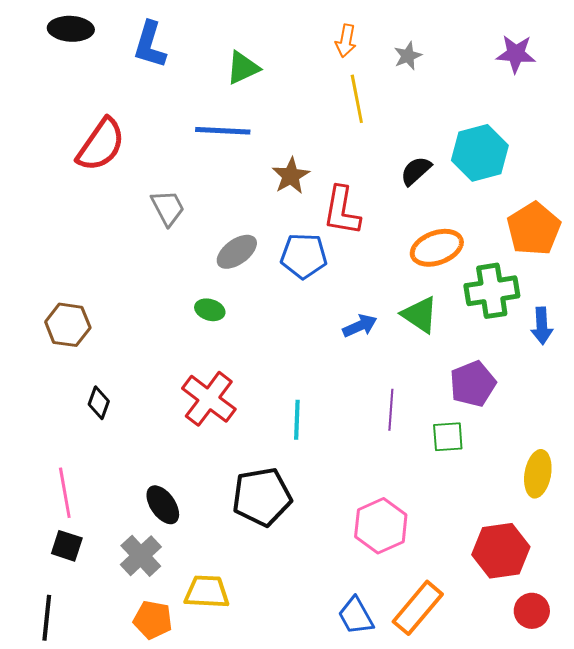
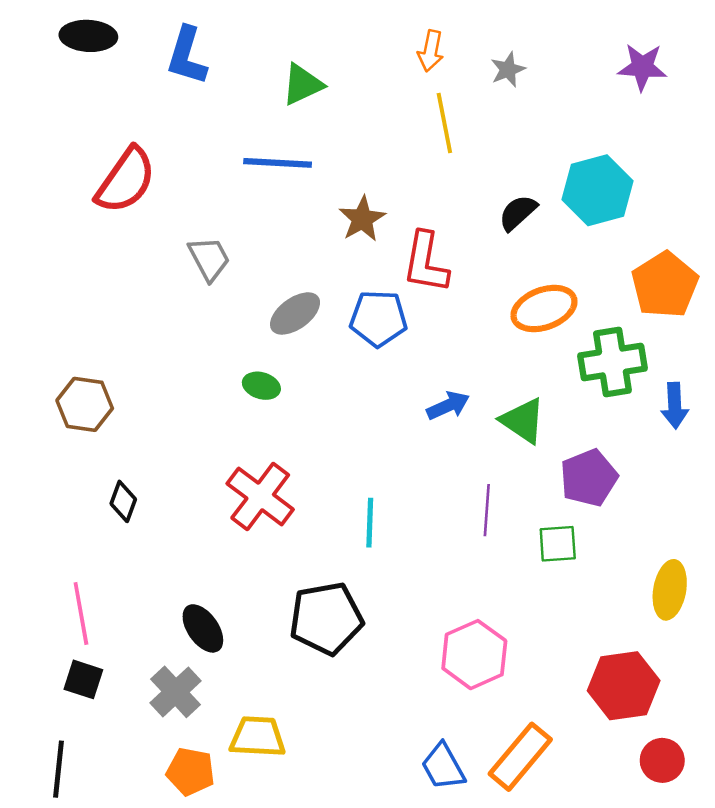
green triangle: (420, 315) -> (523, 421), moved

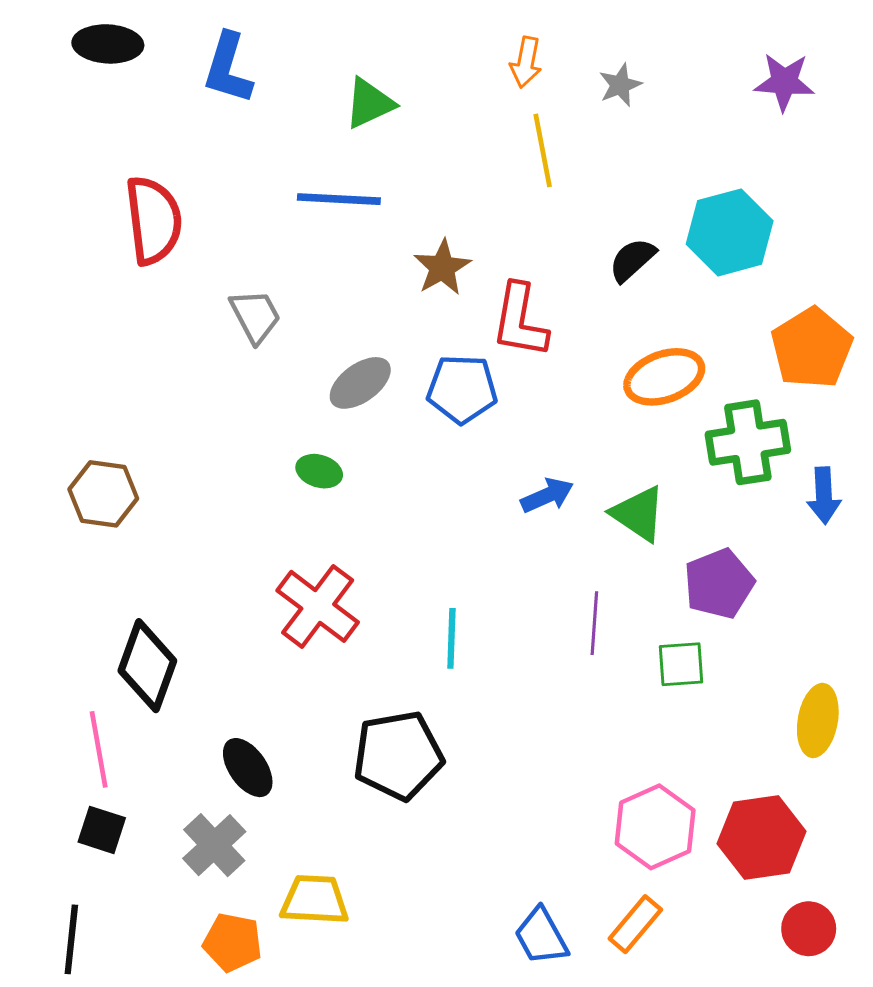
red semicircle: (126, 180) -> (153, 220), turned -42
black diamond: (123, 501) -> (147, 666), moved, size x1.8
pink hexagon: (474, 655) -> (655, 827), moved
orange rectangle: (520, 757) -> (635, 924), size x0.7

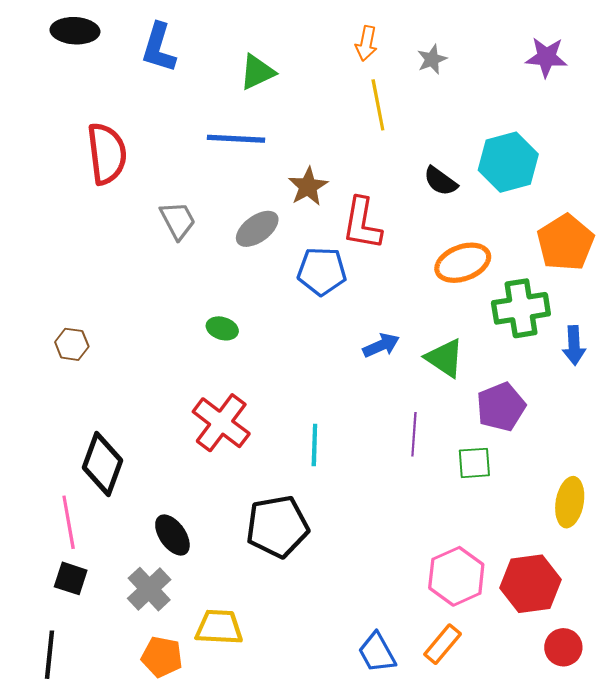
black semicircle: (632, 260) -> (440, 181), turned -102
gray ellipse: (360, 383) -> (257, 229), moved
brown hexagon: (103, 494) -> (72, 344), size x0.7

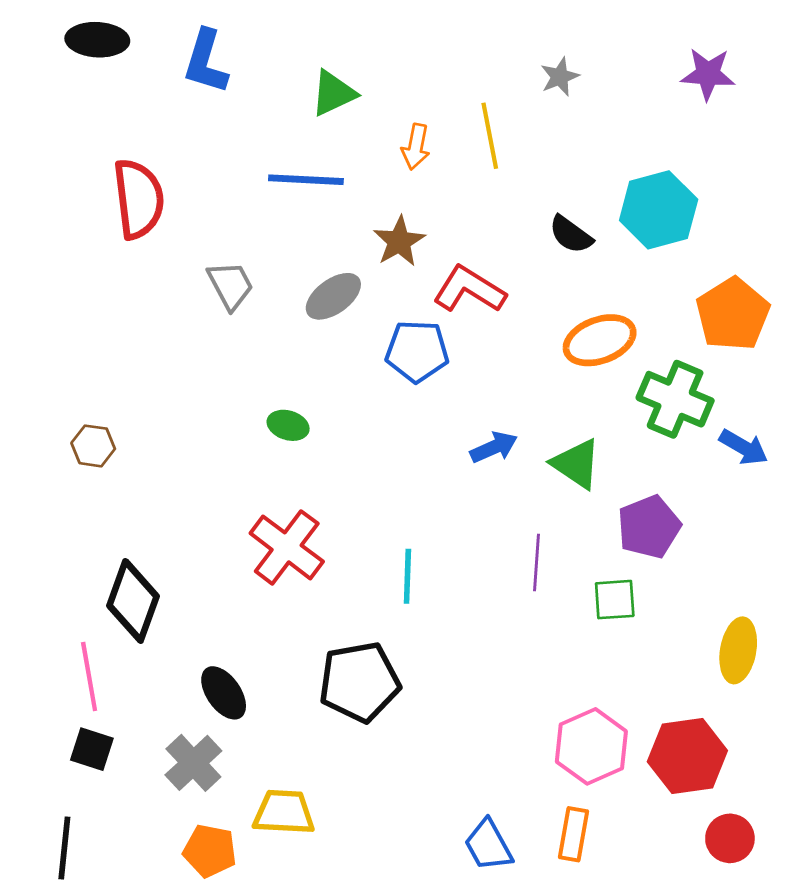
orange arrow: (366, 43) -> (416, 147), moved
red L-shape: (362, 224) -> (469, 289), turned 112
green cross: (521, 308) -> (675, 399), turned 32
blue arrow: (574, 345) -> (744, 447), turned -57
orange rectangle: (443, 644) -> (574, 834), turned -30

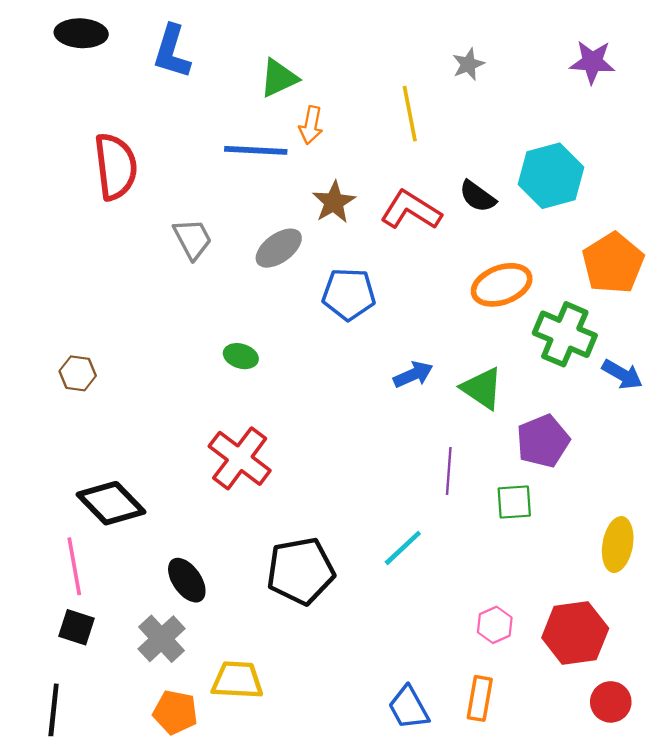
orange arrow: (416, 147) -> (311, 125), moved
red L-shape: (469, 289) -> (411, 210), moved
cyan line: (407, 576) -> (403, 548), moved, turned 45
black diamond: (133, 601) -> (111, 503), turned -64
pink hexagon: (591, 746) -> (495, 625), size x0.6

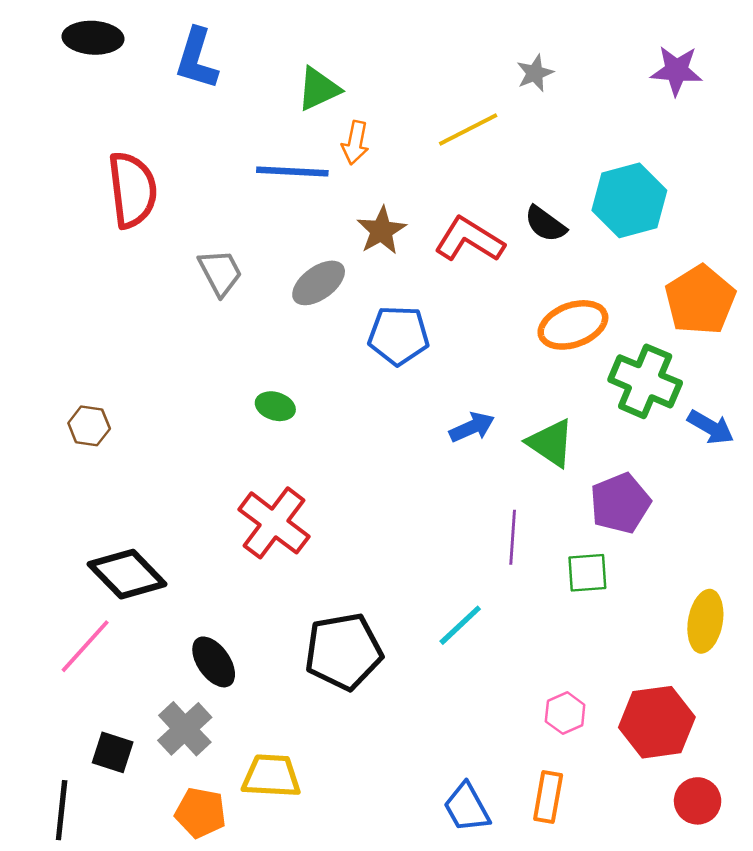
yellow line: (410, 114) -> (468, 130), turned 74
pink line: (74, 566) -> (85, 646), turned 52
black square: (77, 627) -> (113, 752), moved

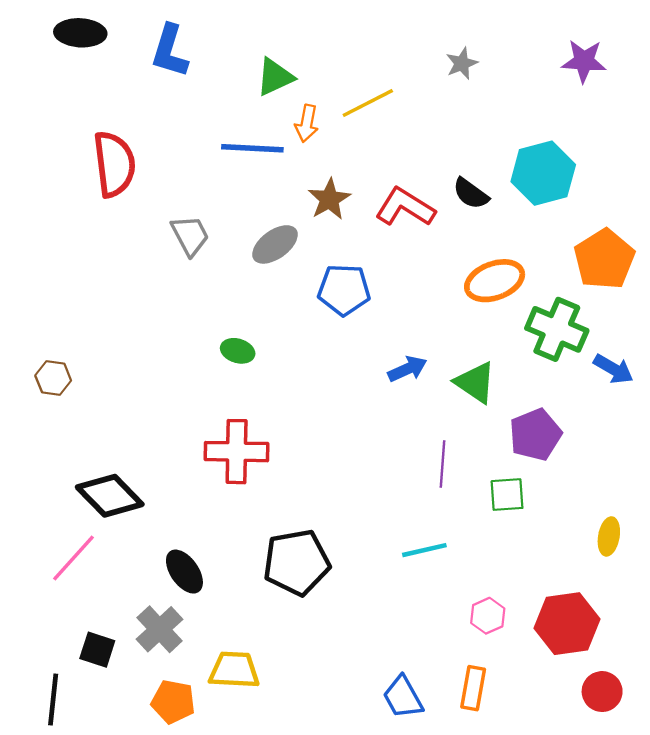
yellow line: (468, 130) -> (368, 103), moved
brown hexagon: (89, 426) -> (53, 378), moved
red cross: (274, 523) -> (237, 452), turned -36
yellow ellipse: (705, 621) -> (609, 536), size x0.7
cyan line: (460, 625) -> (424, 550), moved, turned 30

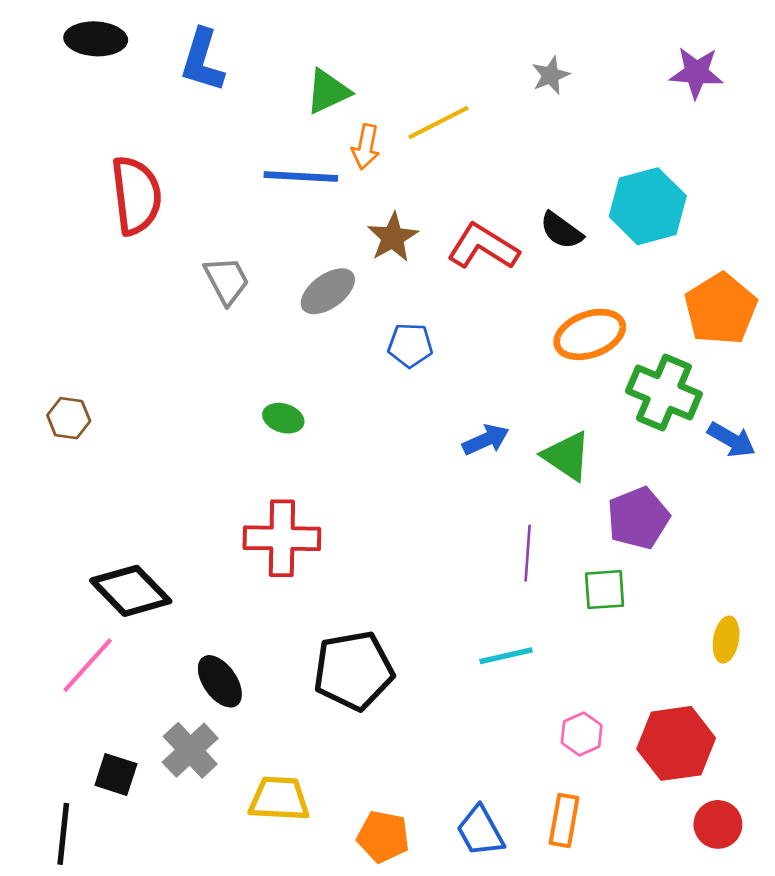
blue pentagon: (344, 290) -> (410, 345), size x0.7
brown hexagon: (53, 378) -> (69, 418), moved
orange pentagon: (173, 702) -> (383, 837), moved

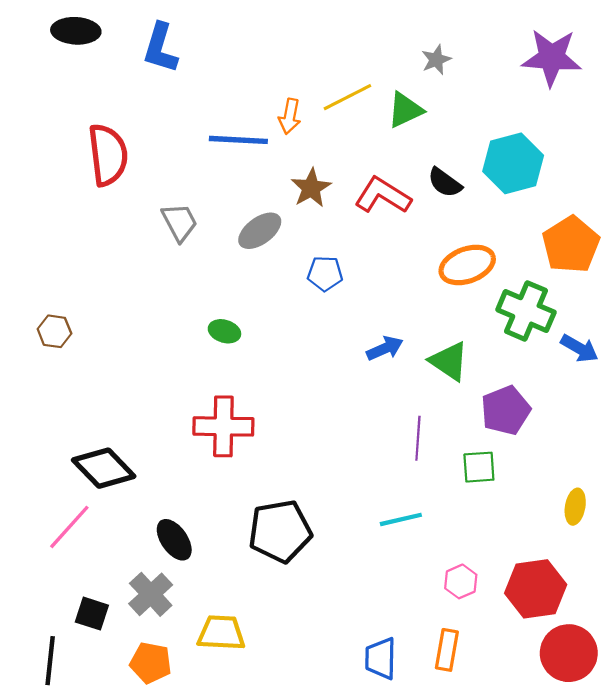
purple star: (696, 73) -> (552, 58), size x1.4
green triangle: (328, 91) -> (405, 110), moved
red circle: (718, 824) -> (569, 653), size x1.5
blue trapezoid: (480, 831) -> (381, 658), turned 30
orange pentagon: (383, 837) -> (151, 663), moved

